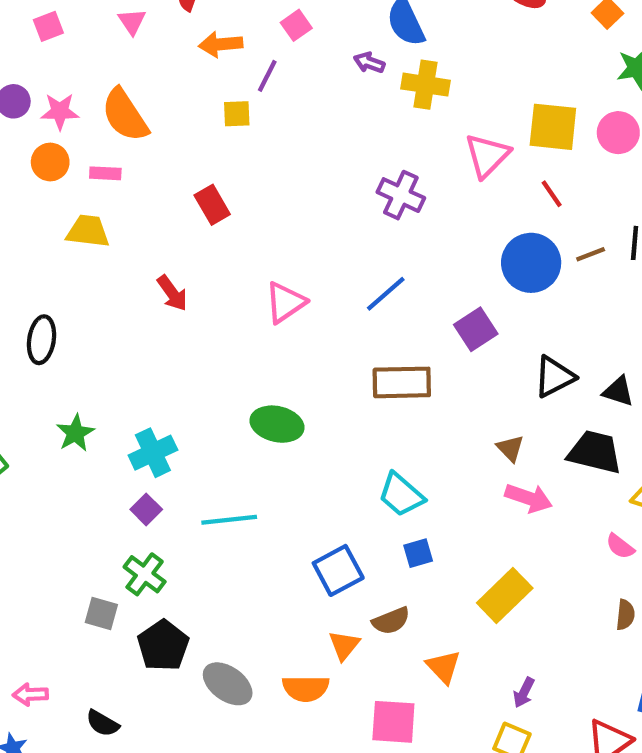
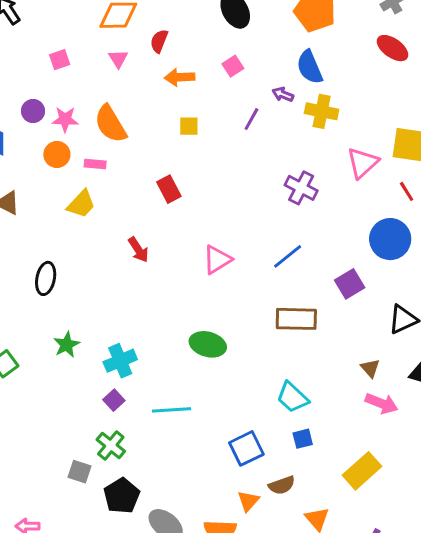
purple line: (267, 76) -> (251, 119), moved
yellow trapezoid: (88, 231) -> (81, 204), turned 124

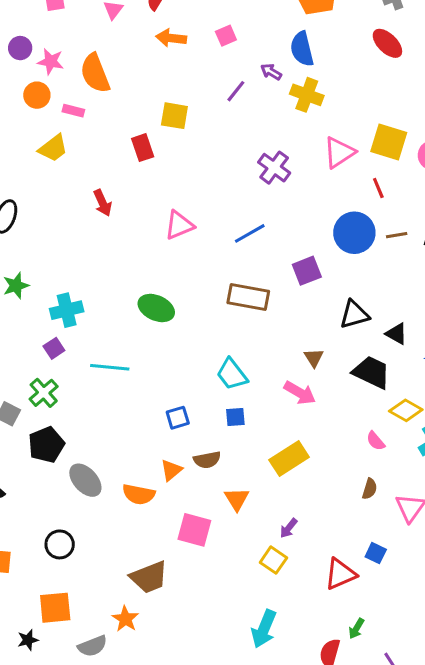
yellow square: (189, 126) -> (174, 116), moved, size x1.4
pink arrow: (382, 403) -> (300, 393), moved
blue square: (246, 448) -> (178, 418), size x0.7

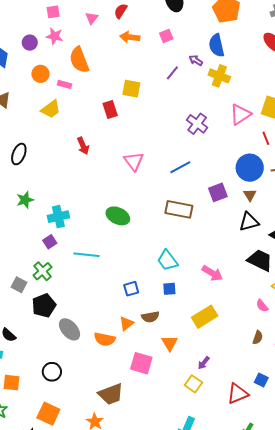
pink star: (51, 62) -> (55, 36), moved
pink triangle: (179, 225) -> (134, 161), turned -45
brown triangle: (314, 358) -> (250, 195), moved
orange square: (55, 608) -> (48, 414), turned 30

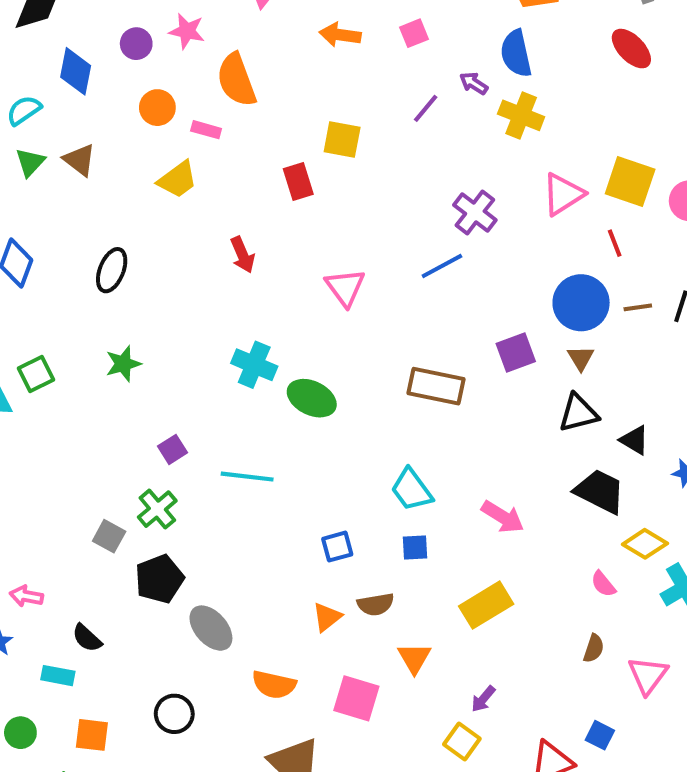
blue line: (180, 167) -> (442, 266), moved
cyan cross: (58, 217) -> (254, 365), moved, turned 35
orange semicircle: (105, 339) -> (274, 685), moved

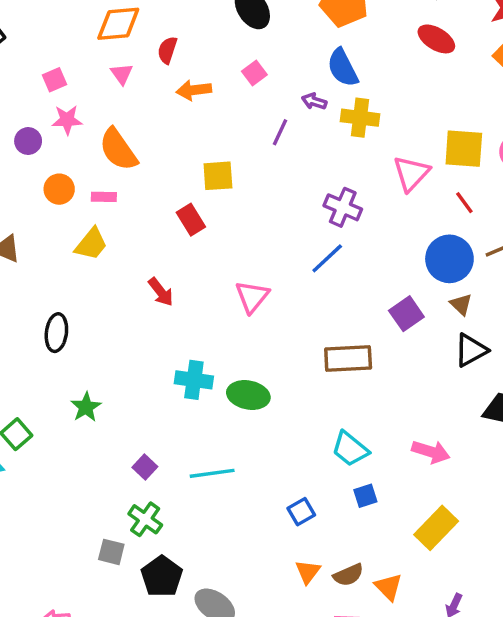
pink triangle: (345, 287) -> (252, 297), turned 30
brown semicircle: (376, 604) -> (348, 575), moved

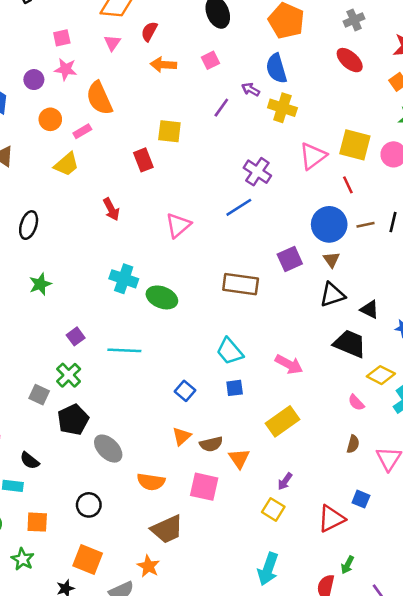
pink rectangle: (104, 197) -> (82, 131), turned -42
blue square: (301, 512) -> (185, 391), turned -30

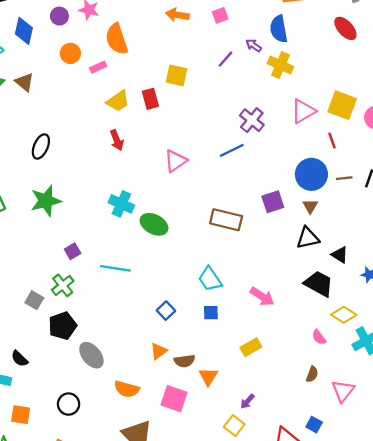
yellow trapezoid: (66, 164) -> (118, 101), moved
green star: (40, 284) -> (46, 201), size x1.5
yellow rectangle: (282, 421) -> (251, 347), size x0.7

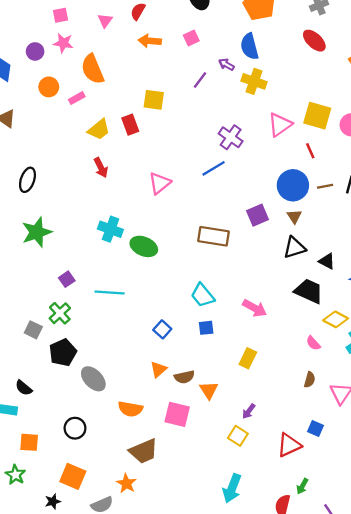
yellow rectangle: (251, 347) -> (248, 358), turned -30

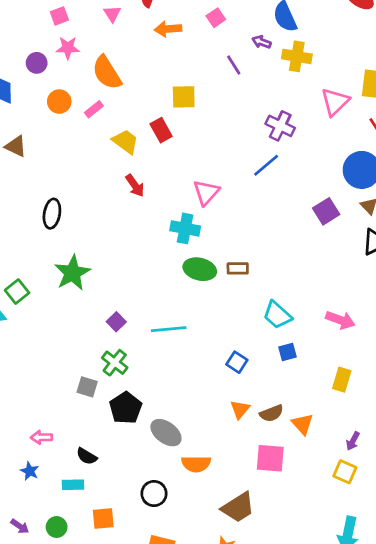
purple line: (200, 80) -> (234, 65), turned -60
yellow trapezoid: (99, 129) -> (125, 142), turned -95
cyan cross: (110, 229) -> (185, 228), moved
brown rectangle: (214, 236) -> (238, 268), moved, size x0.6
orange semicircle: (130, 409) -> (196, 464), moved

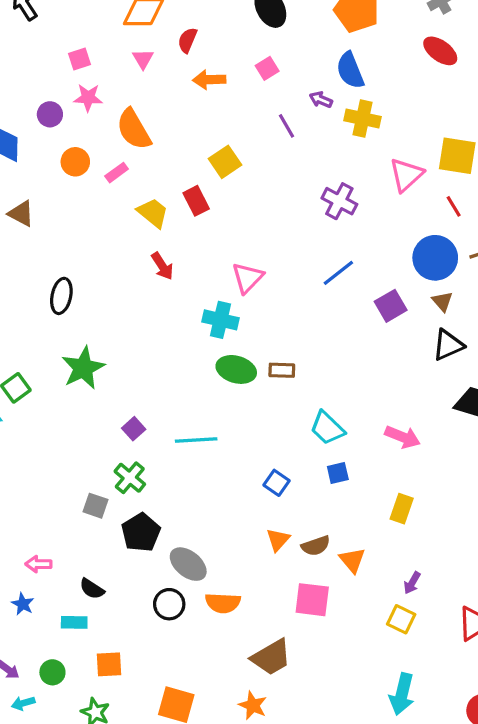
yellow square: (184, 97) -> (225, 162), turned -35
blue line: (266, 165) -> (338, 273), moved
black circle: (154, 494) -> (169, 604), moved

